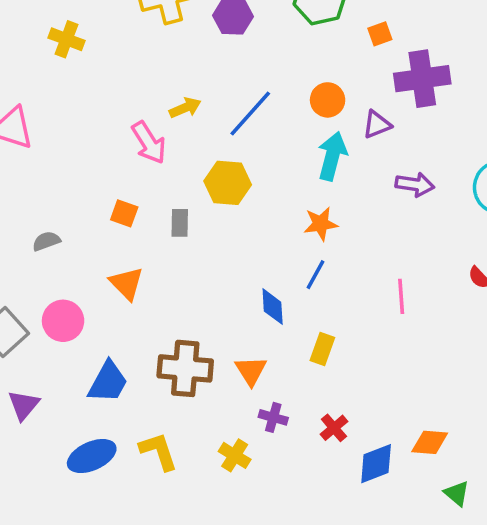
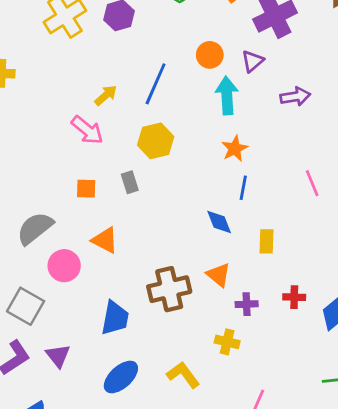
gray semicircle: (46, 241) -> (35, 228), size x1.8
pink circle: (63, 321) -> (64, 266), moved
red cross: (334, 428) -> (294, 297), turned -30
yellow L-shape: (159, 451) -> (183, 375), moved

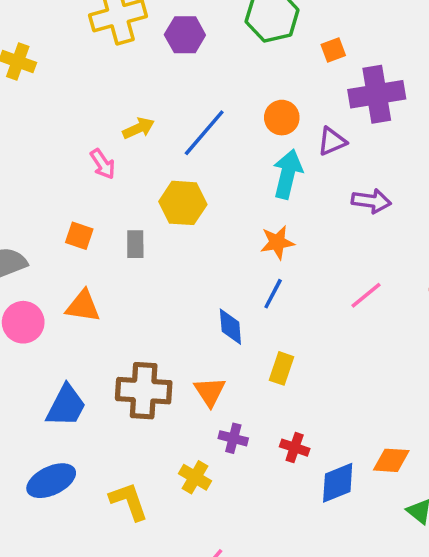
pink arrow: (87, 130) -> (103, 164), size x0.7
pink line: (312, 183) -> (366, 295), moved, turned 56
orange triangle: (105, 240) -> (83, 306), turned -36

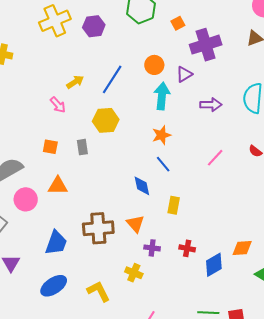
blue line: (273, 294) -> (163, 164), turned -60

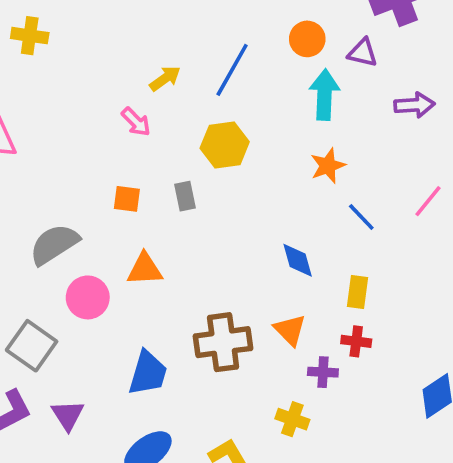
purple triangle: (184, 74) -> (363, 53), turned 48
blue line: (163, 164) -> (361, 217), moved
red cross: (187, 248) -> (356, 341), moved

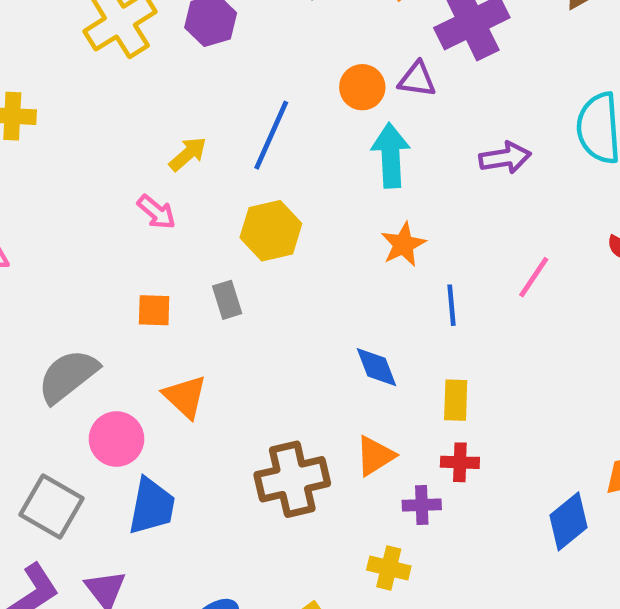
purple triangle: (363, 53) -> (417, 79), moved
blue line: (361, 217) -> (452, 305), turned 44
orange triangle: (145, 269) -> (185, 397), turned 51
orange triangle: (290, 330) -> (375, 456), turned 48
blue trapezoid: (148, 373) -> (152, 506), moved

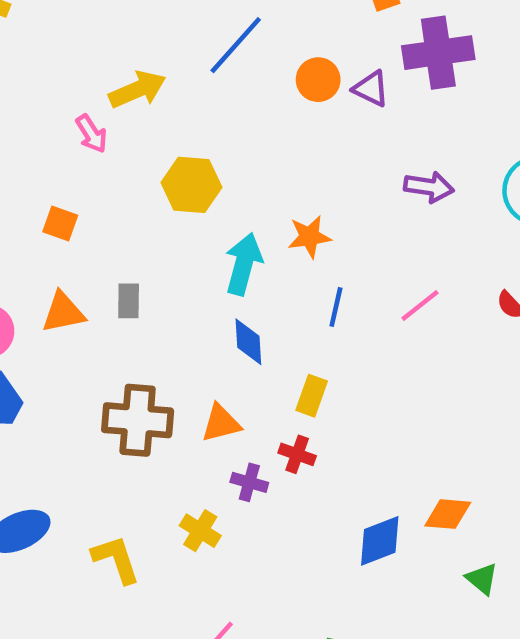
blue line: (271, 135) -> (236, 45), moved
yellow arrow: (188, 154) -> (137, 90), size x1.4
cyan arrow: (391, 155) -> (244, 264), moved
gray rectangle: (227, 300) -> (129, 301), moved
orange triangle: (185, 397) -> (63, 312), turned 48

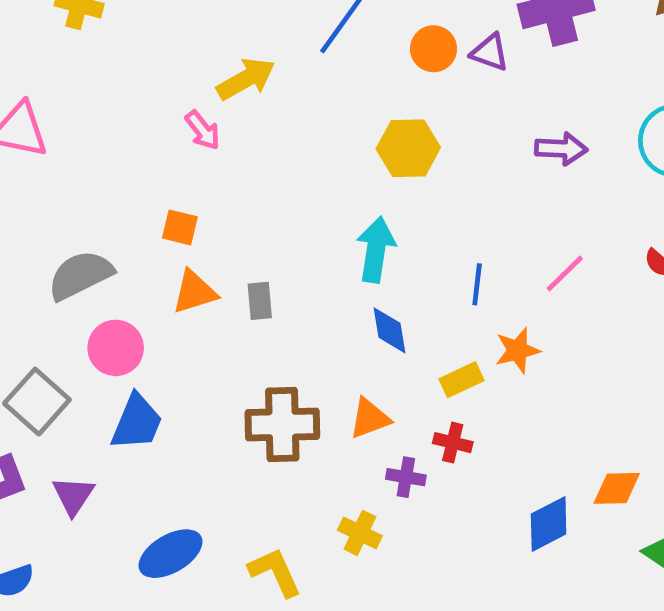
yellow hexagon: (191, 185) -> (408, 148), moved
orange star: (309, 237) -> (517, 350), moved
orange triangle: (63, 312) -> (194, 292), moved
yellow rectangle: (312, 396) -> (462, 380), turned 51

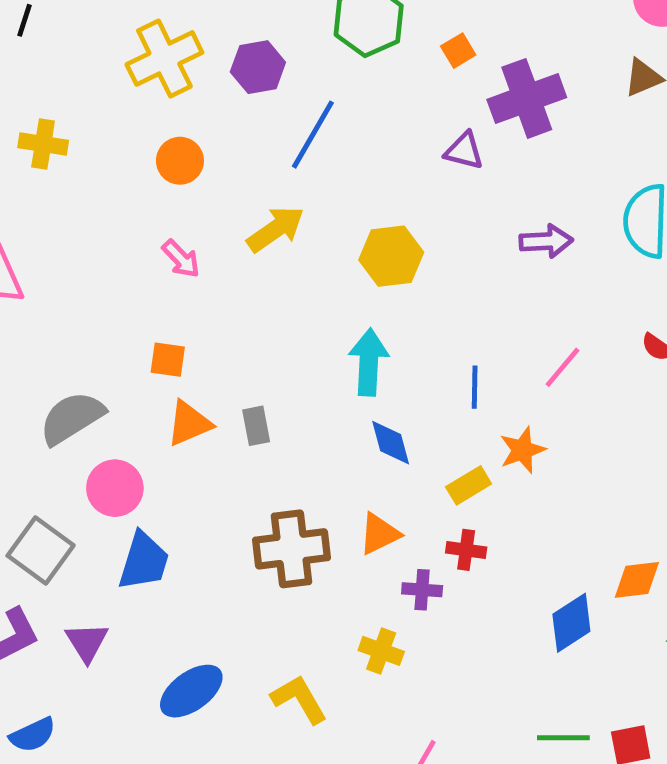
orange circle: (434, 49) -> (180, 161), moved
yellow arrow: (246, 79) -> (276, 229), moved

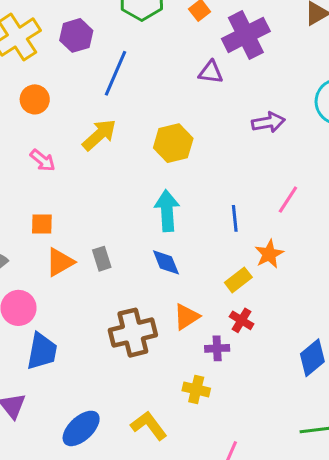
blue diamond: (391, 443) -> (166, 262), moved
red cross: (466, 550) -> (242, 320), turned 30

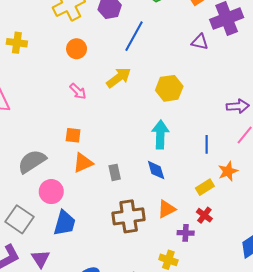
purple arrow: (268, 122) -> (238, 106), moved
gray rectangle: (102, 259) -> (115, 172), moved

